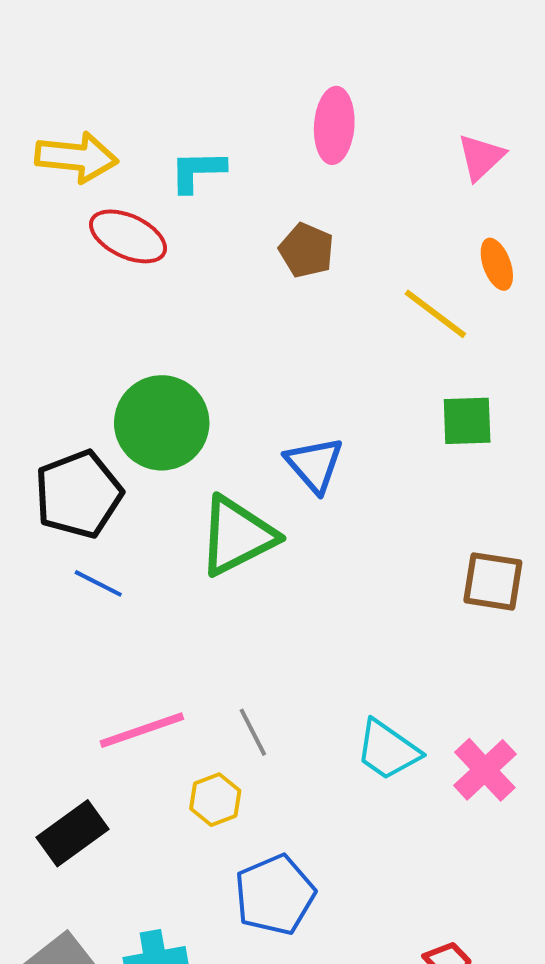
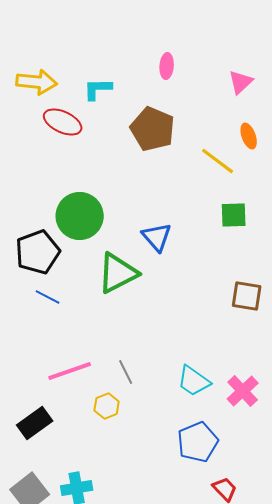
pink ellipse: (334, 125) -> (167, 66), size x0.7
brown pentagon: (306, 250) -> (153, 129), size x1.6
blue pentagon: (275, 895) -> (198, 442), moved

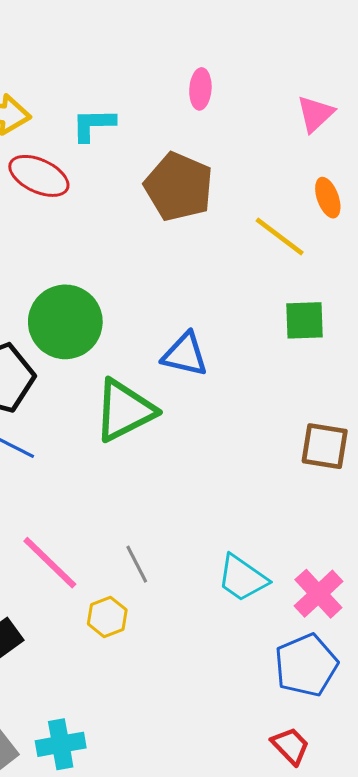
blue triangle: (157, 237) -> (185, 355), turned -36
pink line: (70, 371) -> (50, 563), turned 63
blue pentagon: (198, 442) -> (306, 665), moved

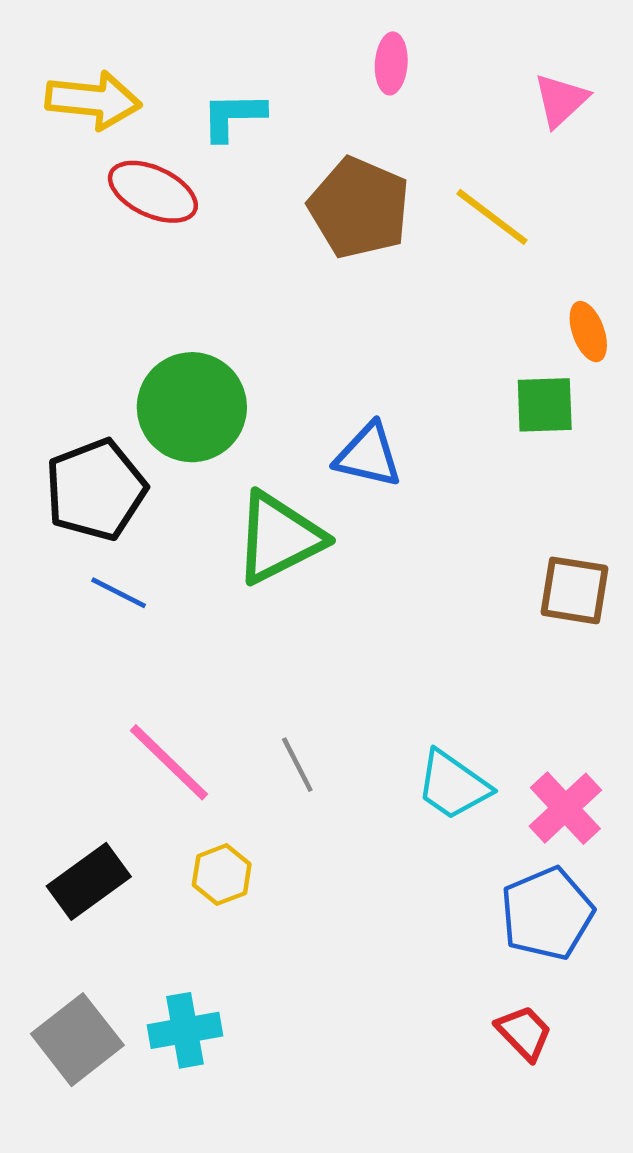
orange ellipse: (328, 198) -> (588, 332), moved
yellow line: (280, 236) -> (492, 217), moved
yellow hexagon: (107, 617) -> (222, 875), moved

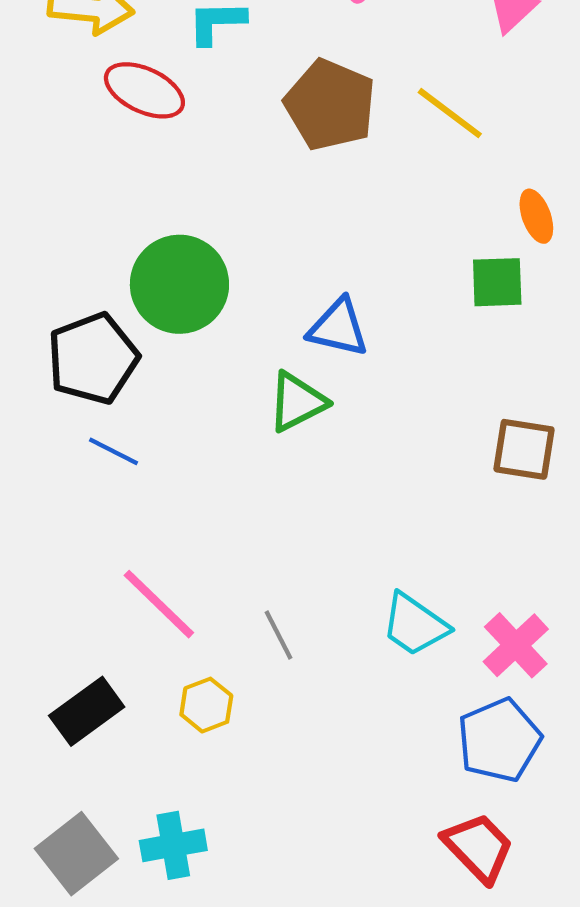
green triangle: (279, 538) -> (297, 402), moved, size x0.7
gray line: (297, 765) -> (279, 635), moved
red trapezoid: (524, 1033) -> (479, 847), size x1.4

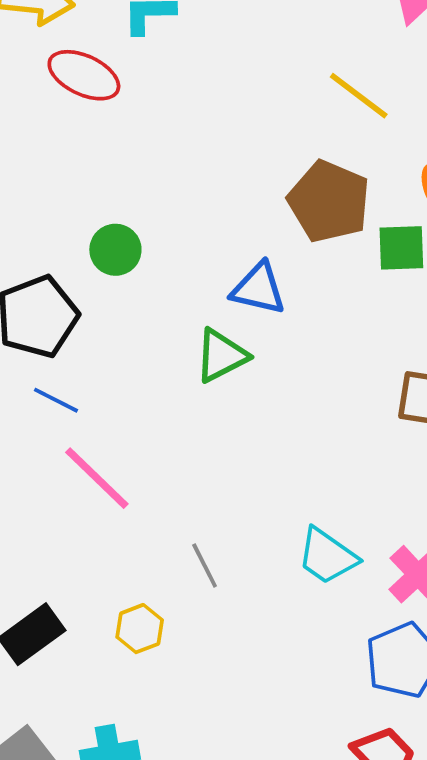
brown pentagon: (330, 105) -> (329, 201), moved
green circle: (179, 284) -> (115, 250), size x0.6
pink line: (159, 604) -> (97, 478), moved

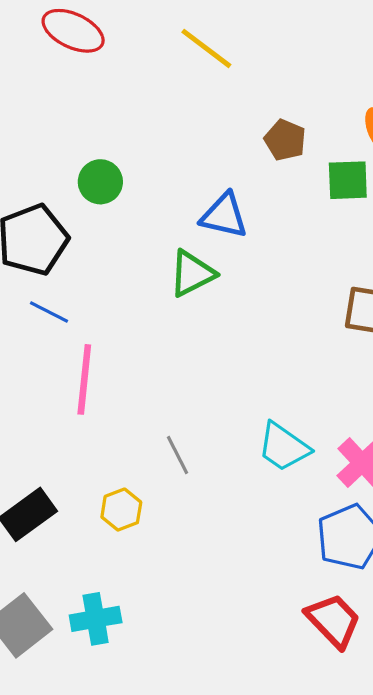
yellow line: (359, 96) -> (206, 48), moved
brown pentagon: (329, 201) -> (285, 140), size x0.6
pink line: (97, 478) -> (84, 379), turned 52

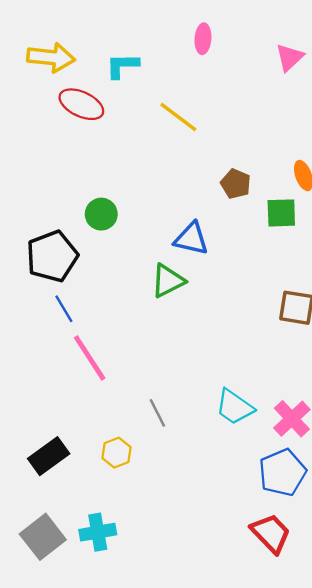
blue line: (49, 312) -> (64, 309), turned 32
pink line: (84, 379) -> (90, 358), turned -39

